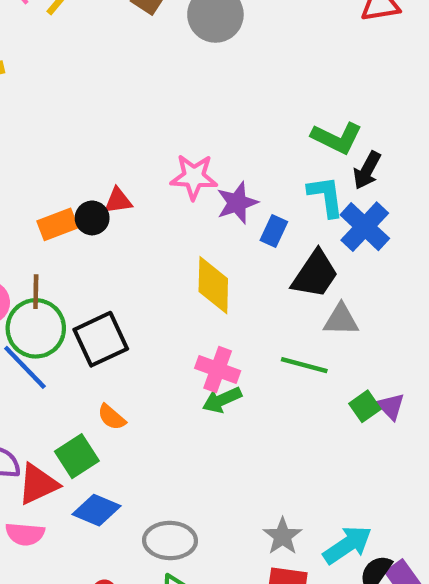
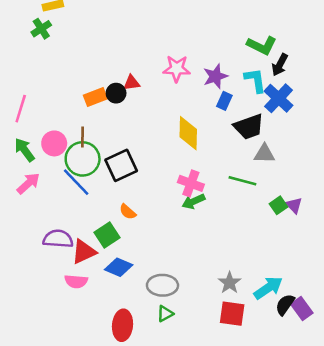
purple star: (237, 203) -> (215, 76), moved
black trapezoid: (315, 274) -> (249, 127), turned 36

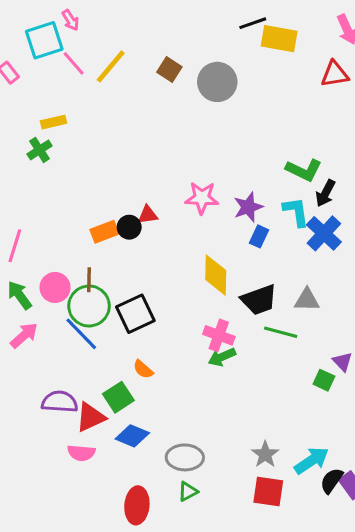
black trapezoid: (249, 127) -> (259, 300), moved
green square: (279, 205) -> (324, 380), moved, turned -30

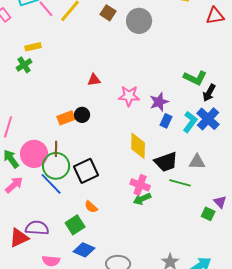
cyan L-shape: (296, 212) -> (190, 122), moved, turned 45
red triangle: (148, 215) -> (94, 80), moved
pink circle: (55, 287) -> (34, 154), size x1.4
red triangle: (91, 417) -> (19, 238), moved

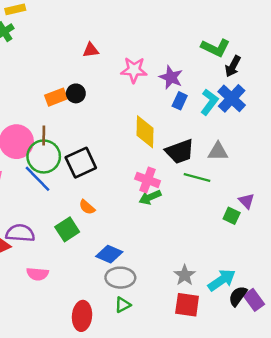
purple star: (159, 102) -> (171, 77), turned -30
blue diamond: (84, 250) -> (109, 254), moved

